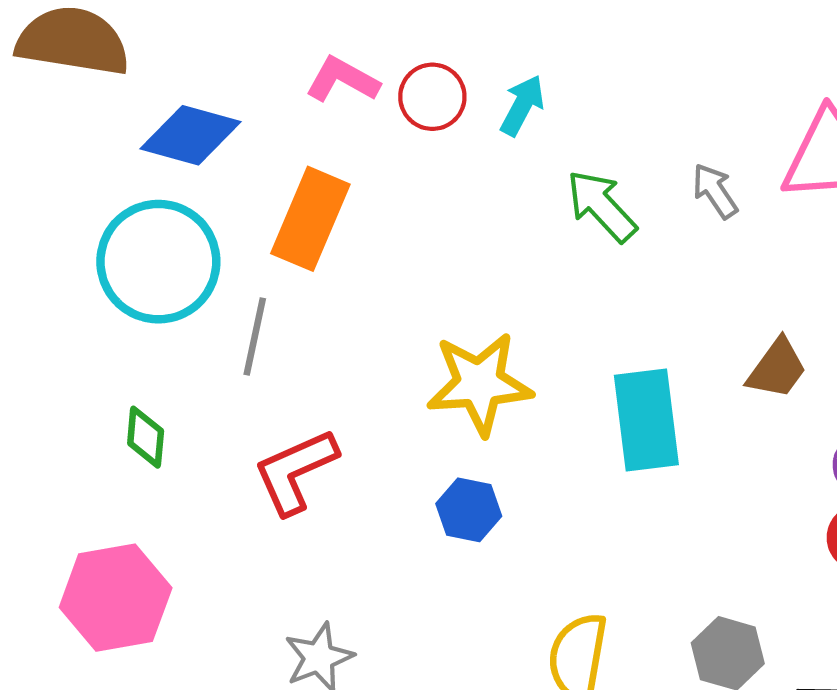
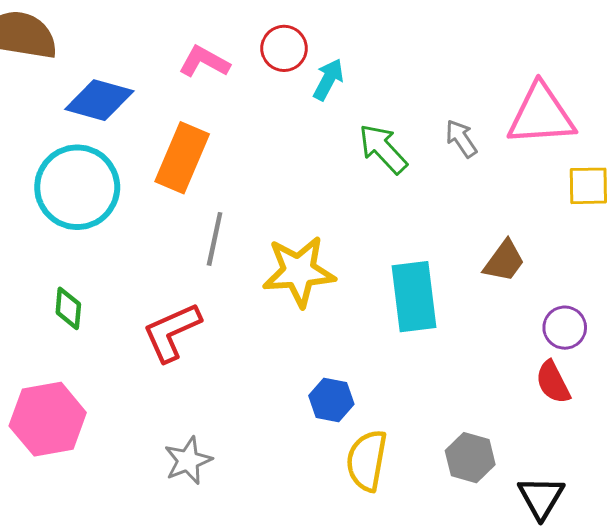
red circle: (432, 97) -> (284, 48), moved
gray line: (255, 337) -> (215, 239), moved
blue hexagon: (469, 510) -> (331, 400), moved

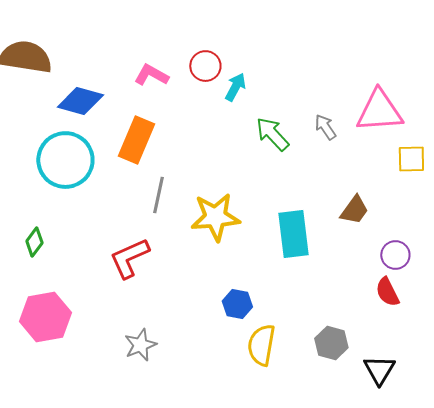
green diamond: (68, 308) -> (34, 242), moved, turned 32

